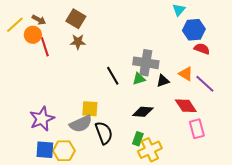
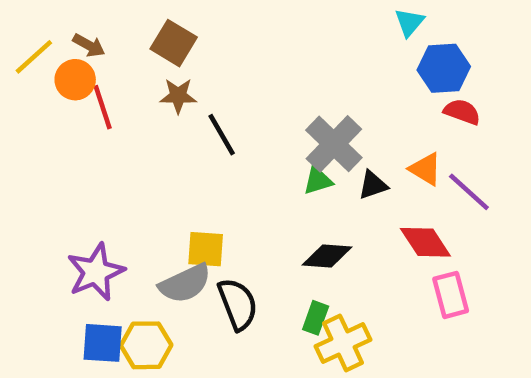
gray cross: (146, 63) -> (334, 144), turned 35
black line: (113, 76) -> (222, 135), moved

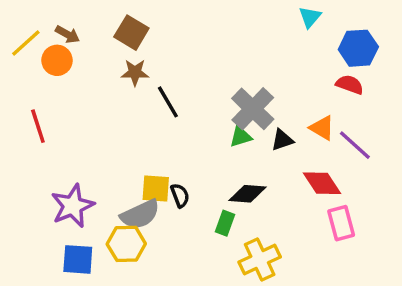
blue hexagon: (444, 68) -> (358, 48), moved
red line: (103, 107) -> (38, 126), moved
black semicircle: (238, 304) -> (180, 195), moved, size x0.6
green rectangle: (316, 318) -> (225, 223), moved
yellow hexagon: (146, 345) -> (126, 244), moved

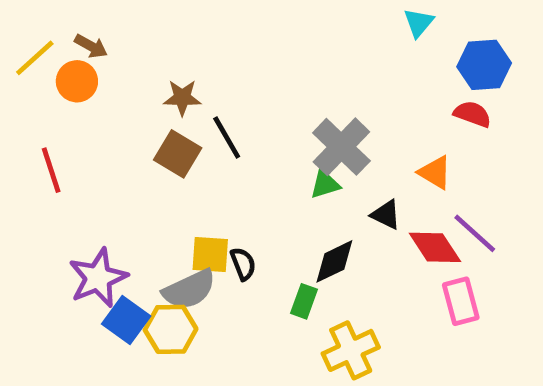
brown square: (131, 33) -> (178, 154), moved
black triangle: (282, 140) -> (386, 215), moved, turned 45
purple line: (355, 145) -> (475, 233), moved
black diamond: (248, 194) -> (334, 261), turned -30
blue square: (78, 259) -> (126, 320), moved, turned 32

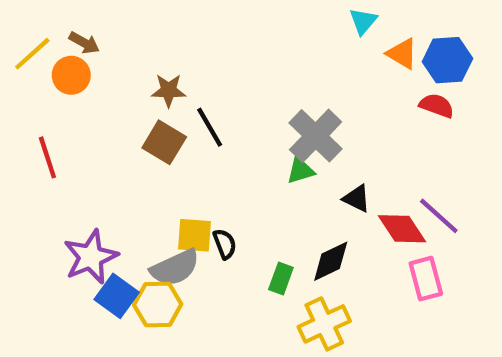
cyan triangle: (419, 23) -> (363, 21), moved
orange triangle: (435, 173) -> (402, 54), moved
black diamond: (334, 261) -> (331, 261), moved

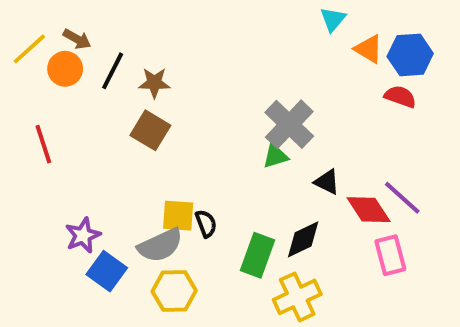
black line: (210, 127) -> (113, 71), moved, turned 57
purple star: (91, 257) -> (83, 235), size x0.7
green rectangle: (281, 279) -> (257, 255), size x1.5
yellow hexagon: (158, 304) -> (174, 291), moved

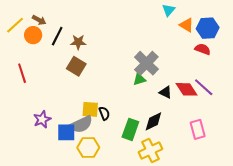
purple line: (402, 198) -> (204, 87), moved
red diamond: (369, 210) -> (187, 89), moved
blue square: (107, 271) -> (66, 132), moved, turned -36

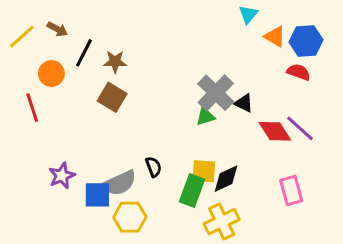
orange circle: (33, 35) -> (51, 74), moved
black triangle: (166, 92) -> (244, 103), moved
yellow square: (90, 109) -> (204, 171), moved

